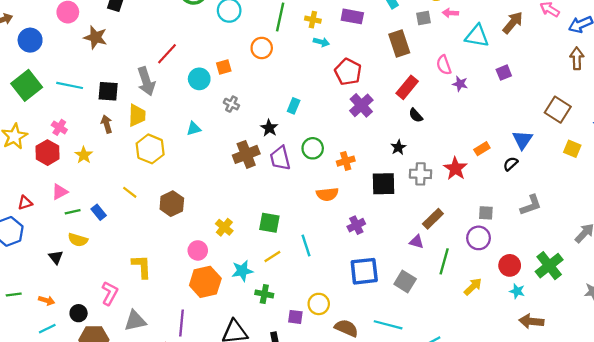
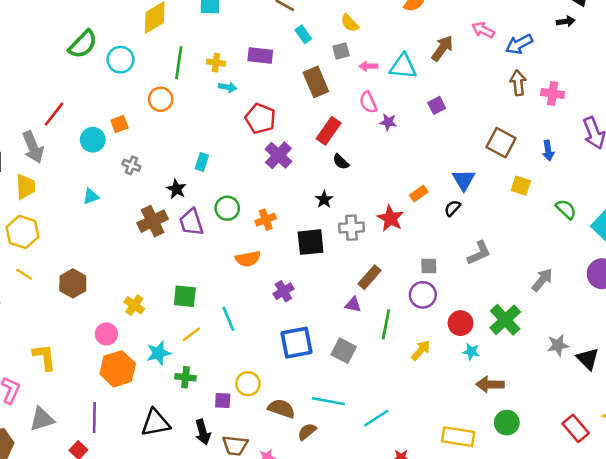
pink arrow: (450, 13) -> (368, 66), moved
yellow hexagon: (150, 149) -> (22, 232), moved

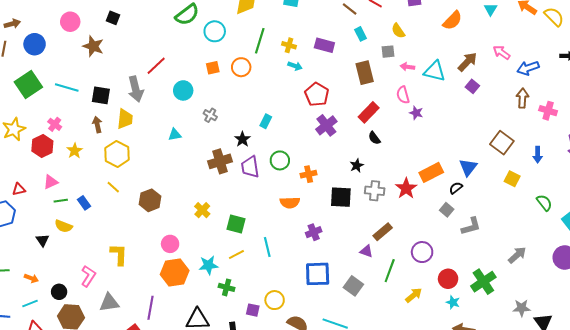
purple square: (437, 105) -> (472, 86), moved, turned -32
orange square: (119, 124) -> (213, 68), moved
orange rectangle: (419, 194) -> (431, 172), size x1.6
gray square: (429, 266) -> (447, 210), moved, turned 32
yellow cross: (134, 305) -> (202, 210), moved

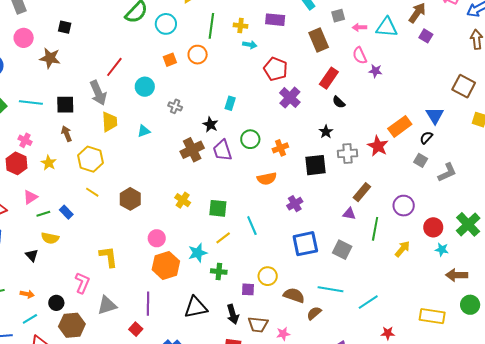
yellow trapezoid: (125, 119) -> (109, 122), moved

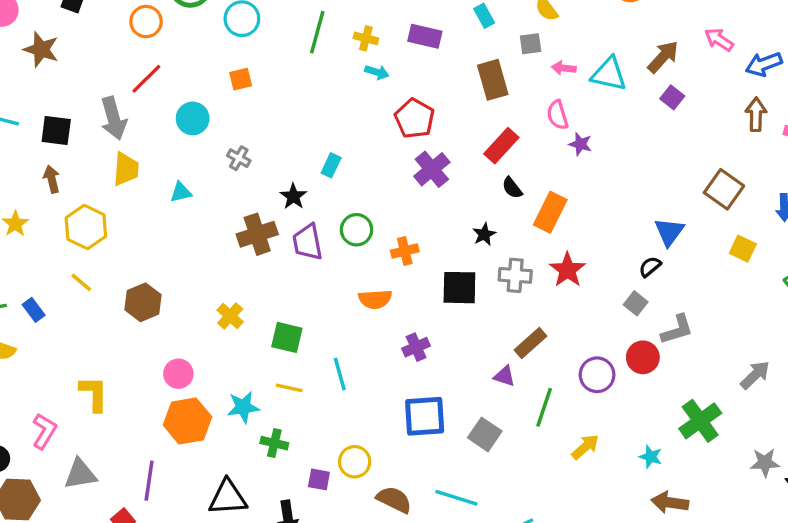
orange circle: (198, 55) -> (146, 22), moved
orange rectangle: (400, 126) -> (550, 212), moved, turned -35
red circle: (433, 227) -> (643, 357), moved
yellow line: (223, 238) -> (289, 388), turned 42

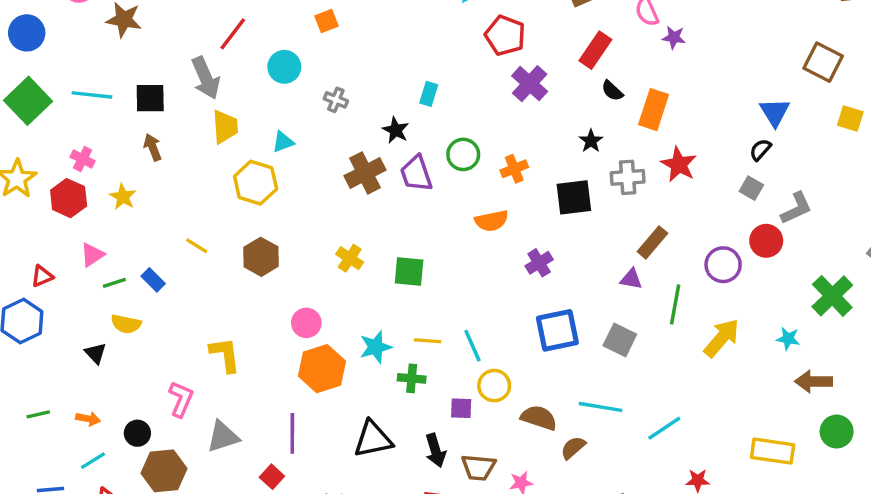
yellow hexagon: (86, 227) -> (256, 183), moved
cyan line: (340, 374) -> (472, 346), moved
yellow line: (289, 388) -> (428, 341), moved
yellow arrow: (585, 447) -> (722, 338), size x1.4

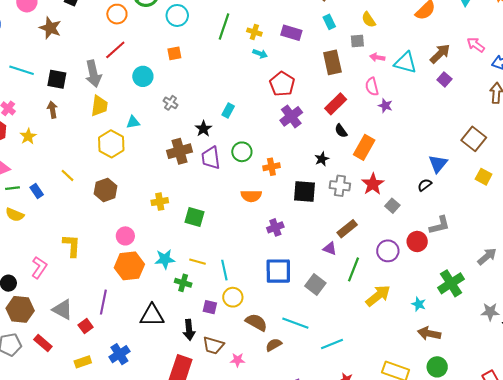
gray square: (751, 188) -> (392, 206), moved
yellow cross: (350, 258) -> (160, 202), turned 35
gray triangle: (223, 437) -> (62, 310), moved, turned 35

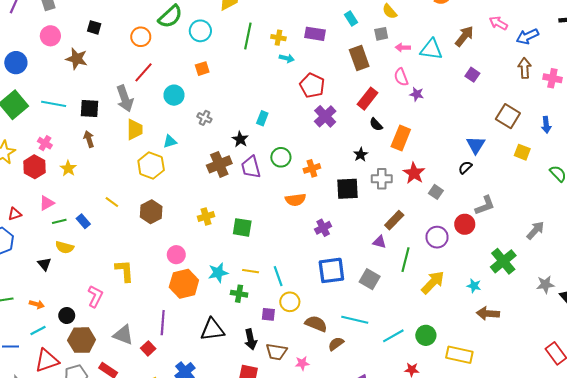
purple square: (444, 79) -> (472, 75), moved
green circle: (437, 367) -> (426, 335), moved

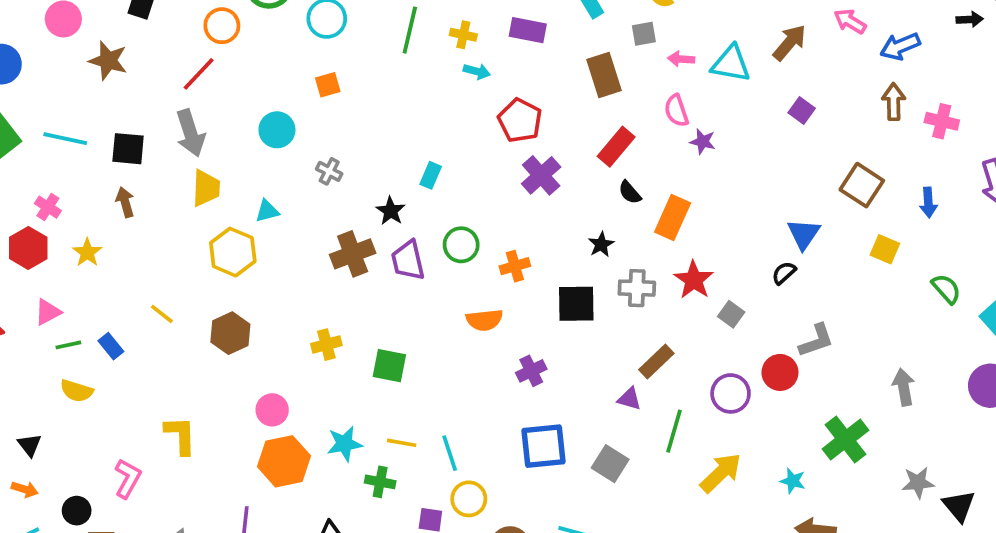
red line: (144, 72) -> (199, 74), moved
gray arrow: (535, 230) -> (904, 387), turned -54
black triangle: (44, 264) -> (30, 445), moved

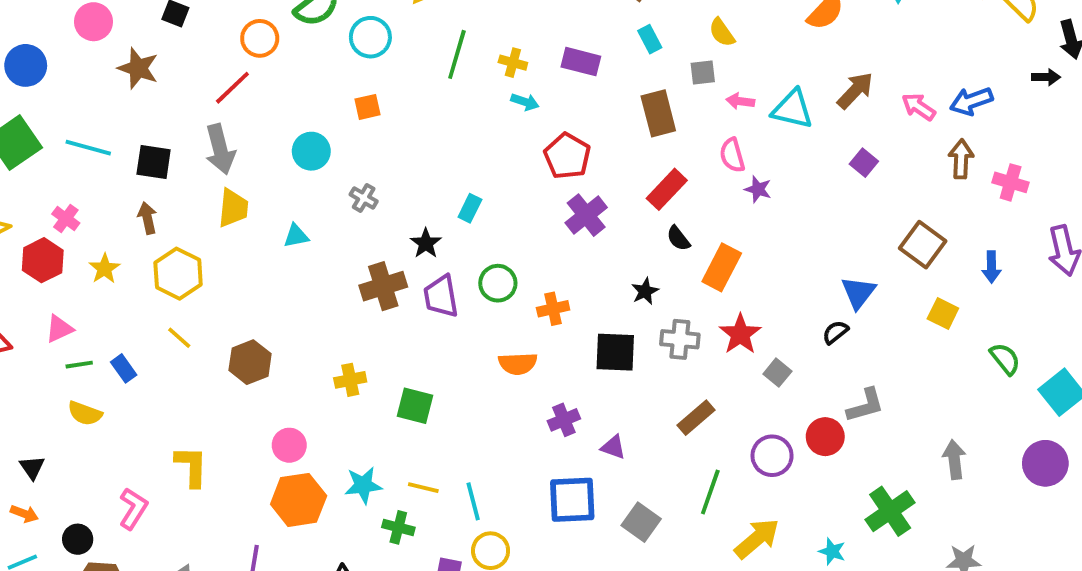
pink arrow: (850, 21) -> (919, 107), moved
yellow hexagon: (233, 252) -> (178, 274), moved
purple triangle: (629, 399) -> (613, 447), moved

